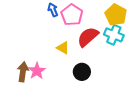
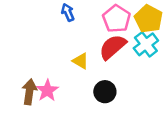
pink pentagon: (72, 15) -> (116, 19), moved
cyan cross: (114, 35) -> (146, 44), turned 30

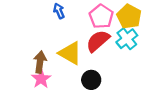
yellow triangle: (81, 61) -> (70, 53), size x1.6
brown arrow: (29, 92) -> (40, 62), moved

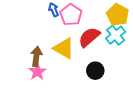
pink pentagon: (101, 16) -> (71, 15), moved
black circle: (91, 80) -> (95, 71), moved

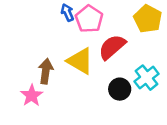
cyan cross: (116, 35) -> (146, 78), moved
pink star: (37, 72) -> (32, 95), moved

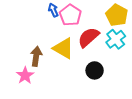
cyan cross: (146, 78) -> (116, 39), moved

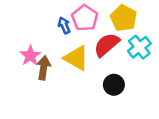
blue arrow: (53, 10) -> (64, 25), moved
yellow pentagon: (117, 15) -> (124, 18), moved
pink star: (25, 75) -> (30, 56), moved

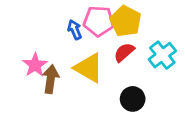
pink pentagon: (85, 18) -> (99, 21), turned -30
yellow pentagon: (124, 18) -> (126, 21), moved
red semicircle: (107, 45) -> (124, 52), size x0.7

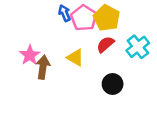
pink pentagon: (99, 21) -> (84, 18), turned 30
blue arrow: (75, 30) -> (65, 13), moved
yellow triangle: (89, 68) -> (75, 58), size x0.7

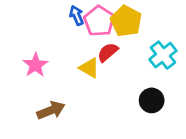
red semicircle: (105, 44) -> (108, 52), moved
brown arrow: (43, 67) -> (51, 110), moved, turned 60
black circle: (113, 84) -> (152, 100), moved

